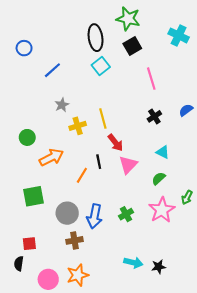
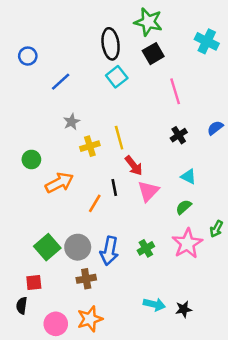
green square: (34, 196) -> (47, 247), moved, turned -30

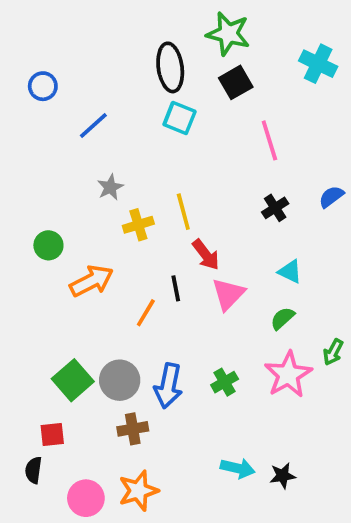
cyan square: (117, 77) -> (180, 118), turned -30

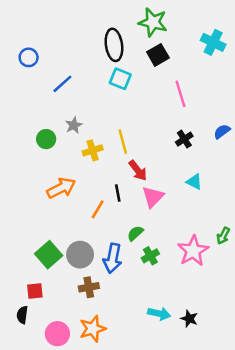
green circle: (48, 245) -> (46, 139), moved
green semicircle: (283, 318) -> (135, 233), moved
black star: (283, 476) -> (189, 319), turned 30

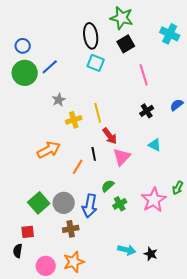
green circle: (46, 139) -> (25, 73), moved, size x1.6

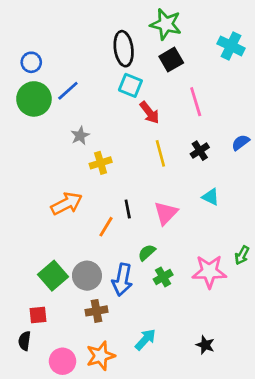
yellow line: (98, 113) -> (160, 153), moved
red arrow: (110, 136) -> (149, 113), moved
pink star: (154, 200) -> (209, 272), turned 30
cyan arrow: (127, 250) -> (145, 339), moved, turned -60

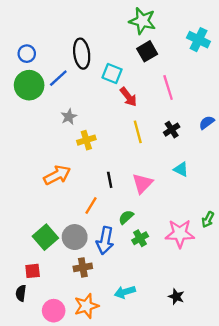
black ellipse: (124, 49) -> (82, 54), moved
orange line: (106, 227) -> (91, 205), moved
cyan arrow: (145, 339) -> (125, 292), turned -150

